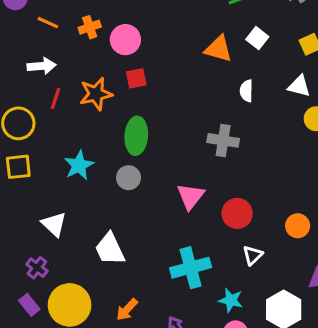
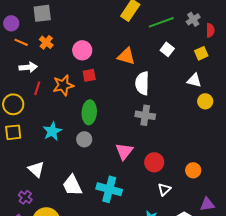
orange line: (48, 23) -> (21, 42), moved
orange cross: (90, 27) -> (46, 42), moved, turned -32
orange triangle: (218, 49) -> (126, 56), moved
white semicircle: (246, 91) -> (142, 83), moved, size x1.6
cyan cross: (191, 268) -> (109, 189), moved, turned 30

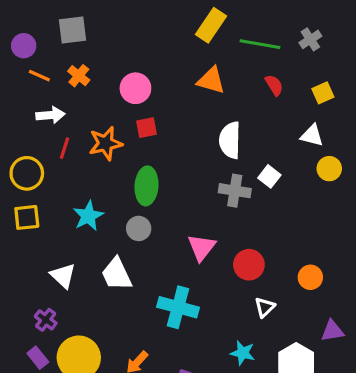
green line: (161, 22) -> (260, 44), turned 30
red semicircle: (210, 30) -> (274, 85), moved, turned -32
white square: (167, 49) -> (269, 176), moved
orange triangle: (126, 56) -> (211, 80), moved
white trapezoid: (72, 185) -> (117, 274), moved

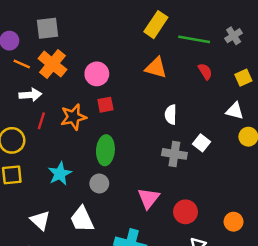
orange cross: (79, 76) -> (52, 64), size x1.6
white semicircle: (230, 140) -> (171, 115), size x0.7

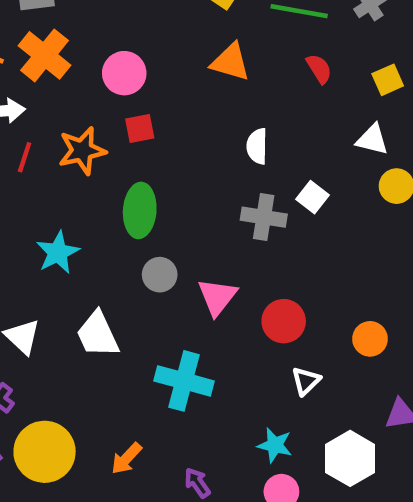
gray circle: (99, 183) -> (160, 275), moved

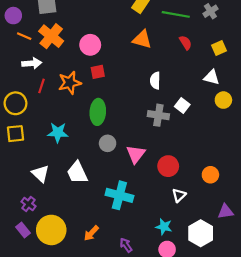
cyan star: (58, 253) -> (58, 133), turned 30

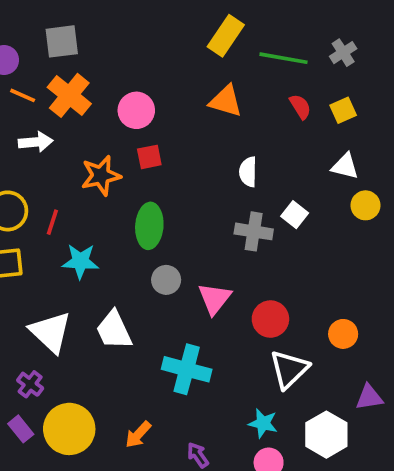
yellow square: (219, 48) -> (343, 110), moved
red line: (41, 86) -> (52, 222), moved
white triangle: (40, 174) -> (51, 332), size x1.4
white triangle: (179, 195) -> (289, 369), size x1.6

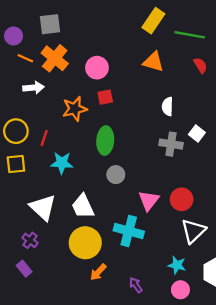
pink triangle: (215, 299) -> (149, 200), moved
yellow circle: (69, 429) -> (85, 243), moved

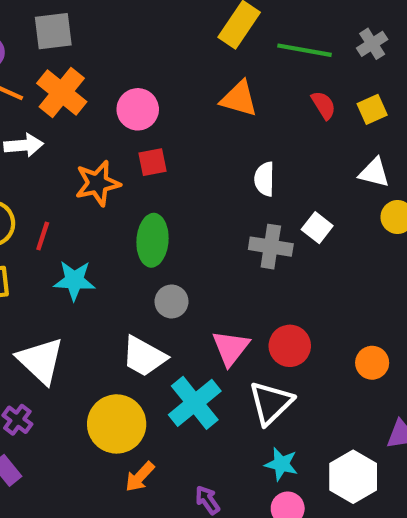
white trapezoid: (83, 206) -> (144, 356), moved, turned -36
cyan cross: (129, 231) -> (195, 403), turned 36
white triangle: (193, 231) -> (271, 403), moved

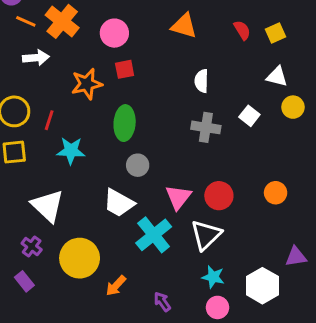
white square: (317, 228) -> (249, 116), moved
orange circle: (372, 363) -> (276, 193), moved
yellow circle: (117, 424) -> (80, 258), moved

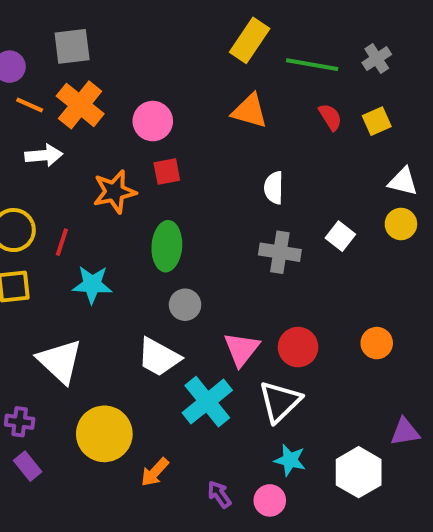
white triangle: (277, 77) -> (403, 182), moved
purple cross: (32, 246) -> (20, 422), moved, turned -30
pink circle: (217, 307) -> (270, 500), moved

